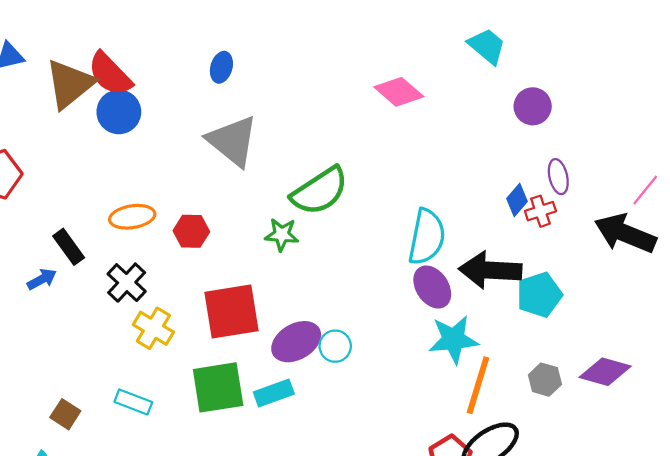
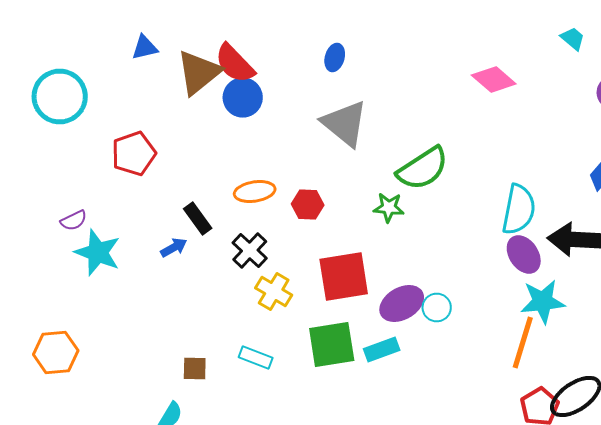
cyan trapezoid: (487, 46) -> (573, 38), size x0.7
orange line: (478, 385) -> (523, 342), moved
brown square: (65, 414) -> (195, 368), turned -32

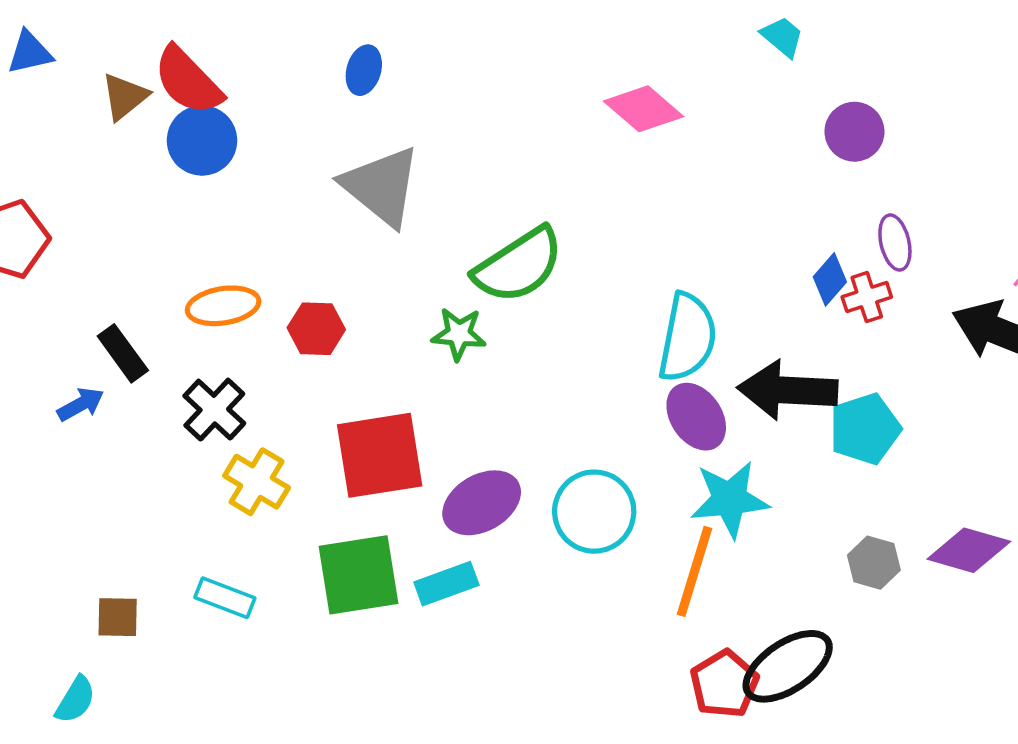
brown triangle: (199, 72) -> (125, 97), size x0.6
cyan circle: (437, 308) -> (594, 512), moved, size x1.6

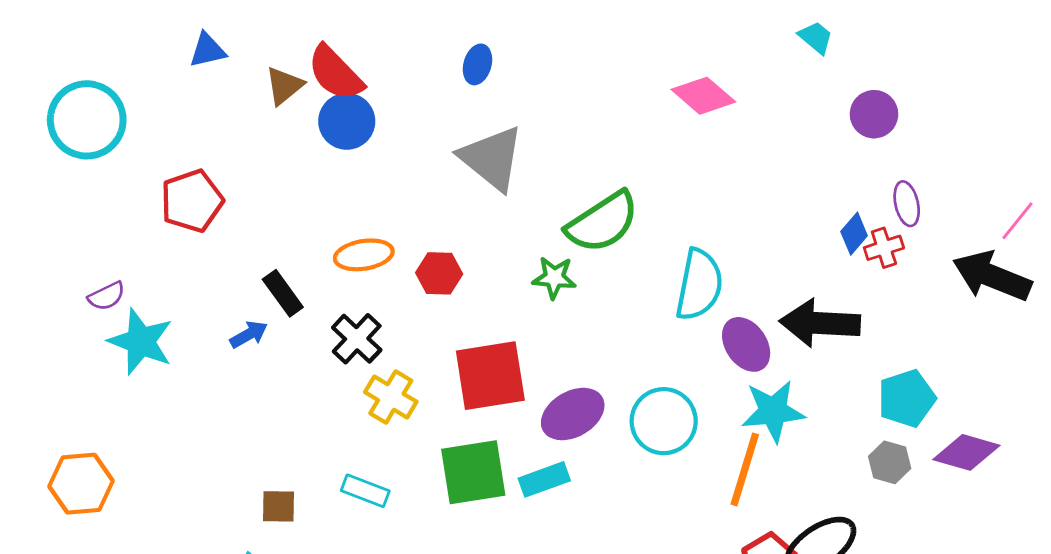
cyan semicircle: (687, 337) -> (699, 285), moved
cyan pentagon: (865, 429) -> (907, 398), moved

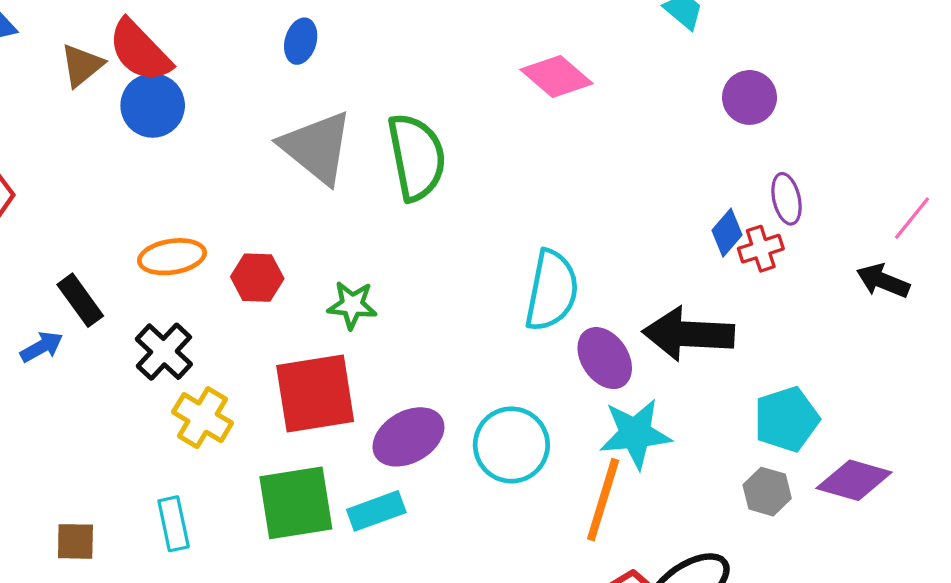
green semicircle: (603, 222) -> (416, 157), moved, turned -68
black arrow: (992, 276) -> (883, 281), size x0.6
green star: (554, 278) -> (352, 305), moved
cyan rectangle: (365, 491) -> (174, 524), turned 57

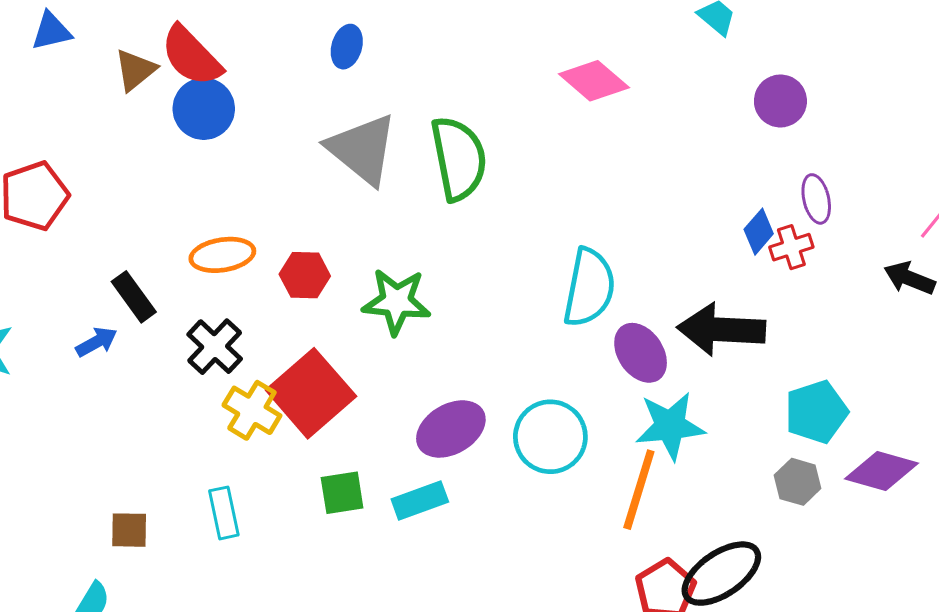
green star: (352, 305) -> (396, 302), size x1.4
red square: (315, 393) -> (311, 393), moved, turned -32
green square: (296, 503) -> (342, 493), size x0.6

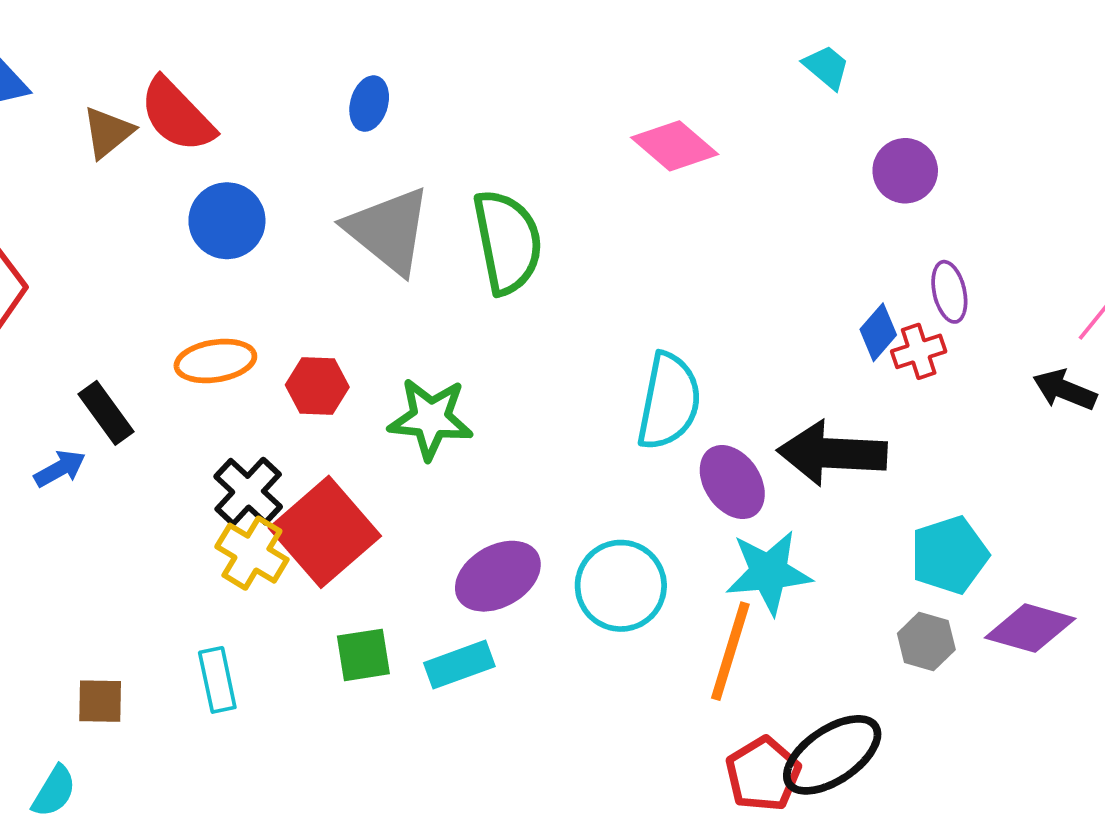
blue circle: (204, 109) -> (227, 221), moved
black cross: (215, 347) -> (248, 492), moved

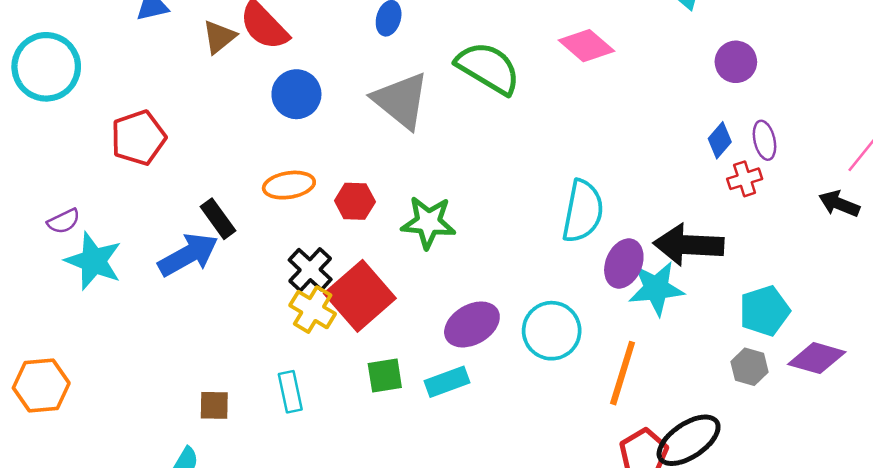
green semicircle: (507, 242) -> (488, 68), moved, turned -48
blue diamond: (878, 332) -> (720, 140), moved
blue arrow: (60, 469) -> (188, 255), size x1.8
purple ellipse: (732, 482) -> (624, 263), turned 57
cyan star: (769, 572) -> (656, 288), moved

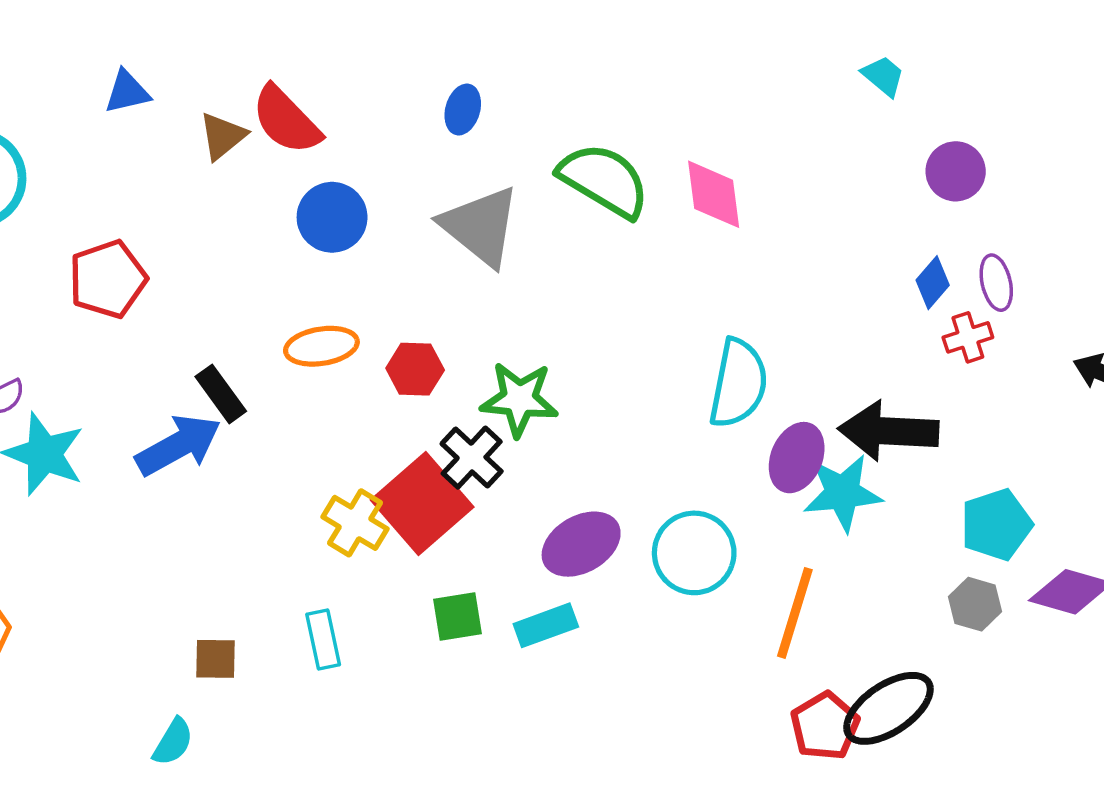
pink diamond: (586, 46) -> (714, 194), moved, turned 42
black cross: (310, 270) -> (472, 458), moved

